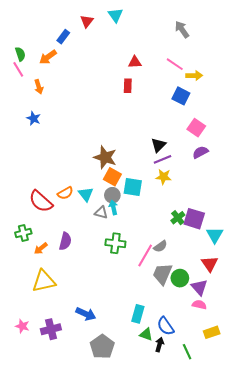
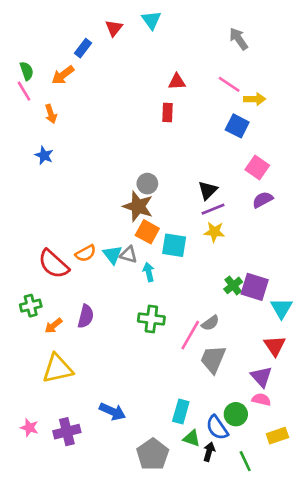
gray circle: (112, 195) -> (147, 184), moved
gray triangle: (101, 213) -> (129, 255), moved
green circle: (180, 278) -> (236, 414), moved
gray pentagon: (102, 347) -> (153, 454), moved

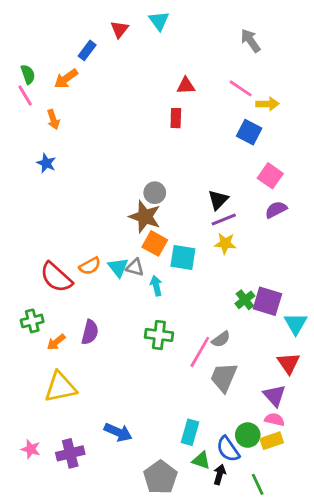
yellow rectangle: (277, 436) -> (272, 441), moved

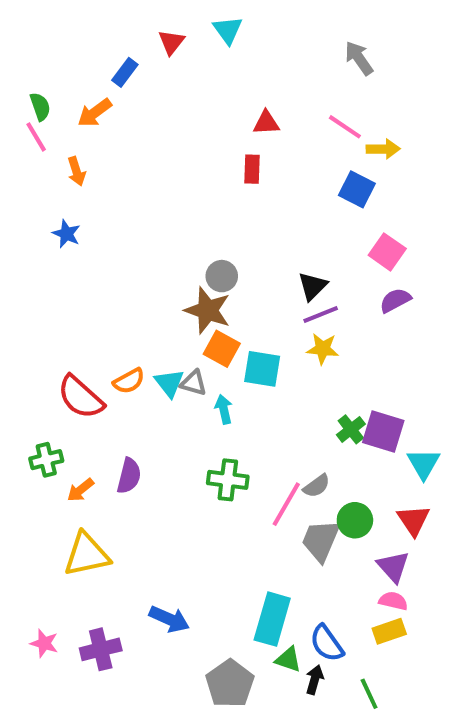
cyan rectangle: (190, 432) -> (272, 619), size x1.4
green circle: (248, 435) -> (355, 520), moved

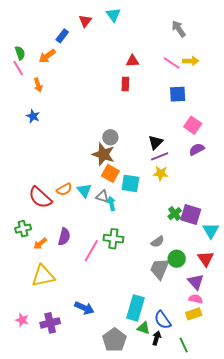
yellow arrow: (383, 149) -> (191, 61), moved
blue square: (357, 189) -> (178, 94), turned -30
gray triangle: (194, 383) -> (102, 196), moved
pink line: (286, 504) -> (91, 251), moved

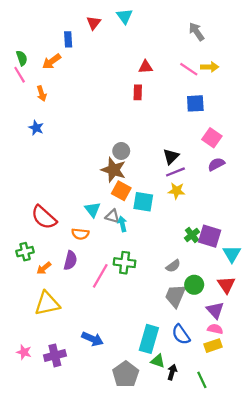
blue rectangle: (62, 36) -> (68, 39), turned -40
orange semicircle: (64, 189) -> (80, 234), moved, turned 35
blue semicircle: (163, 320) -> (181, 334), moved

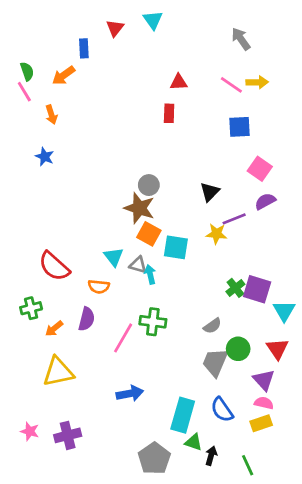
purple line: (175, 172) -> (234, 219), moved
blue arrow: (92, 339) -> (130, 393), moved, turned -35

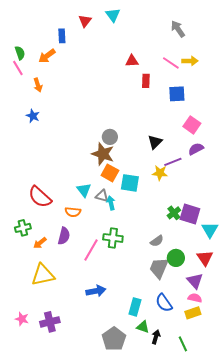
red rectangle: (169, 113) -> (146, 81), moved
cyan rectangle: (183, 415) -> (135, 307), size x0.7

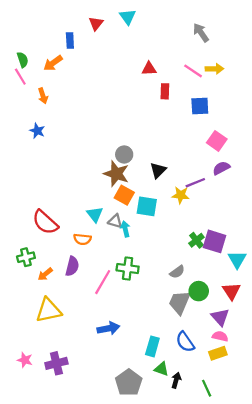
black triangle: (155, 142) -> (158, 170), moved

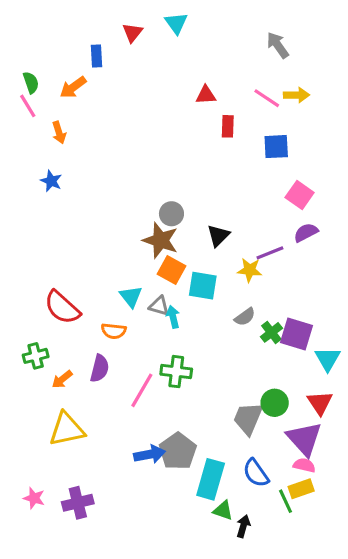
gray semicircle: (177, 272) -> (245, 317), moved
purple triangle: (220, 317) -> (304, 439), size x1.4
cyan rectangle: (152, 346) -> (211, 479), size x1.4
gray pentagon: (129, 383) -> (178, 451), moved
green line: (207, 388) -> (286, 501), moved

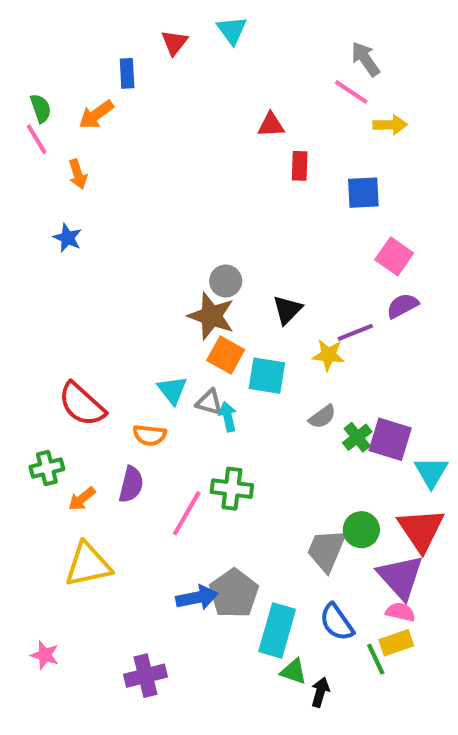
pink line: (267, 98) -> (351, 92), moved
red triangle: (320, 403) -> (421, 530), size x1.4
purple cross: (78, 503) -> (146, 676), moved

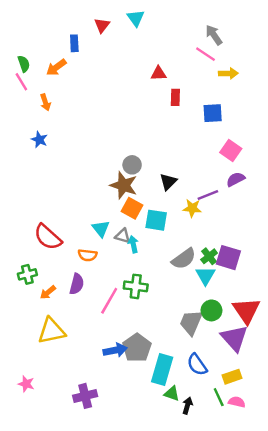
gray semicircle: (322, 417) -> (184, 259), moved, size x1.5
cyan triangle: (431, 472) -> (205, 276), moved
pink semicircle: (400, 612) -> (237, 402), moved
green line: (376, 659) -> (219, 397), moved

